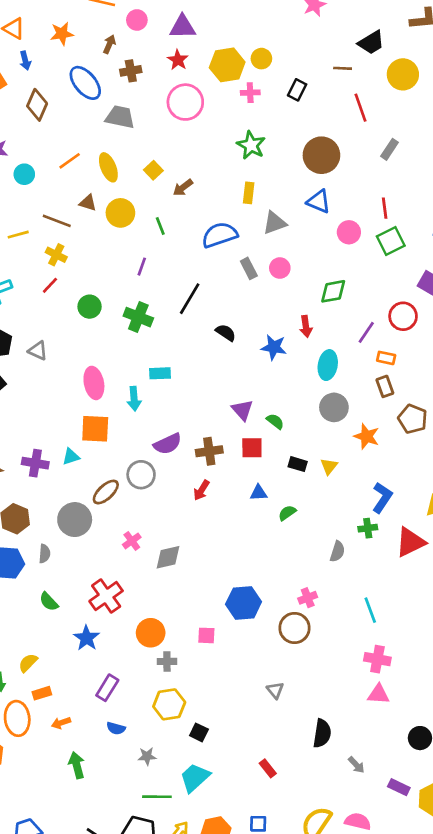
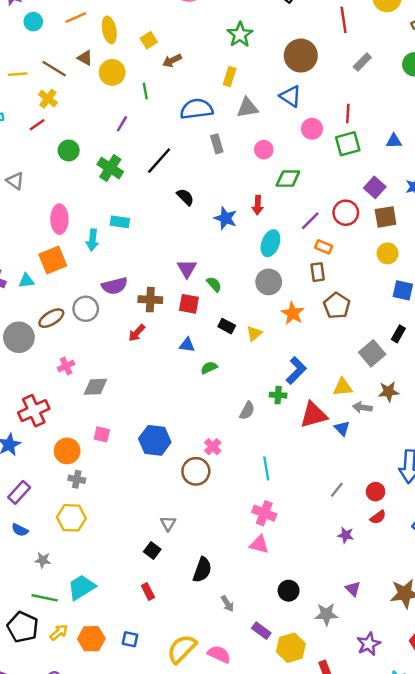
pink circle: (280, 268) -> (264, 150), moved
orange square: (95, 429) -> (53, 260), turned -36
pink cross: (308, 598) -> (213, 447), turned -35
pink square: (206, 635) -> (102, 434), moved
black square: (199, 732) -> (152, 551), moved

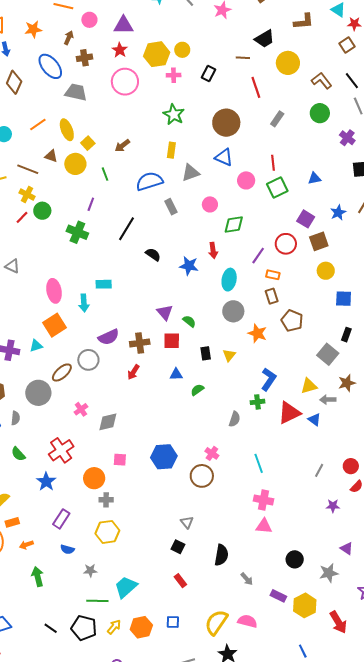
yellow square: (149, 40) -> (88, 143), moved
green circle: (69, 150) -> (42, 211), moved
green cross: (110, 168) -> (77, 232), moved
black rectangle: (227, 326) -> (206, 353), turned 64

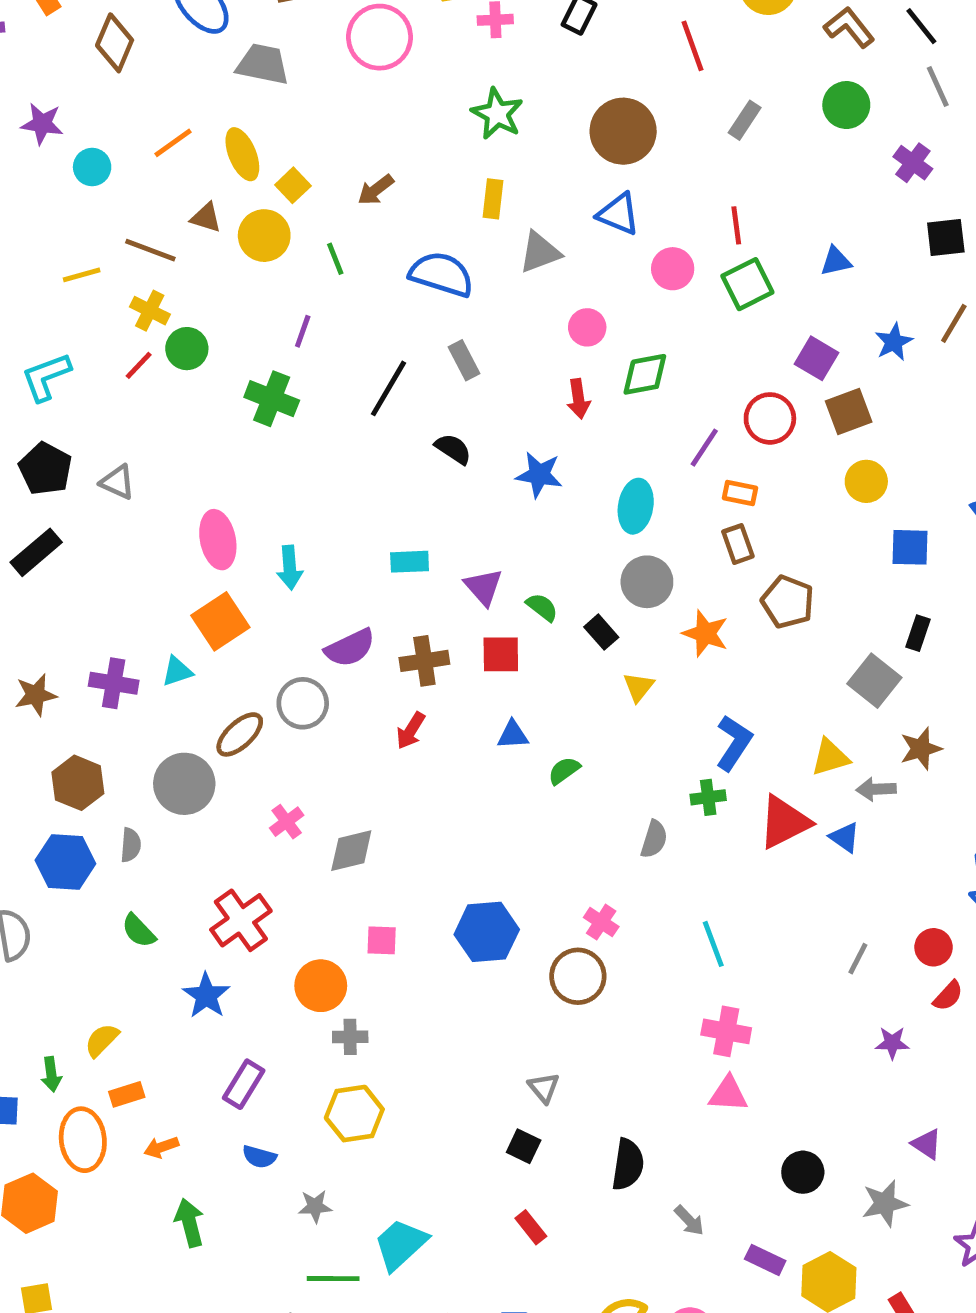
blue semicircle: (149, 181) -> (442, 274), turned 36
gray rectangle: (171, 207) -> (464, 360), moved
red arrow: (213, 250) -> (579, 399), moved
cyan rectangle: (104, 284) -> (410, 562), moved
black rectangle: (206, 353) -> (601, 632), moved, turned -32

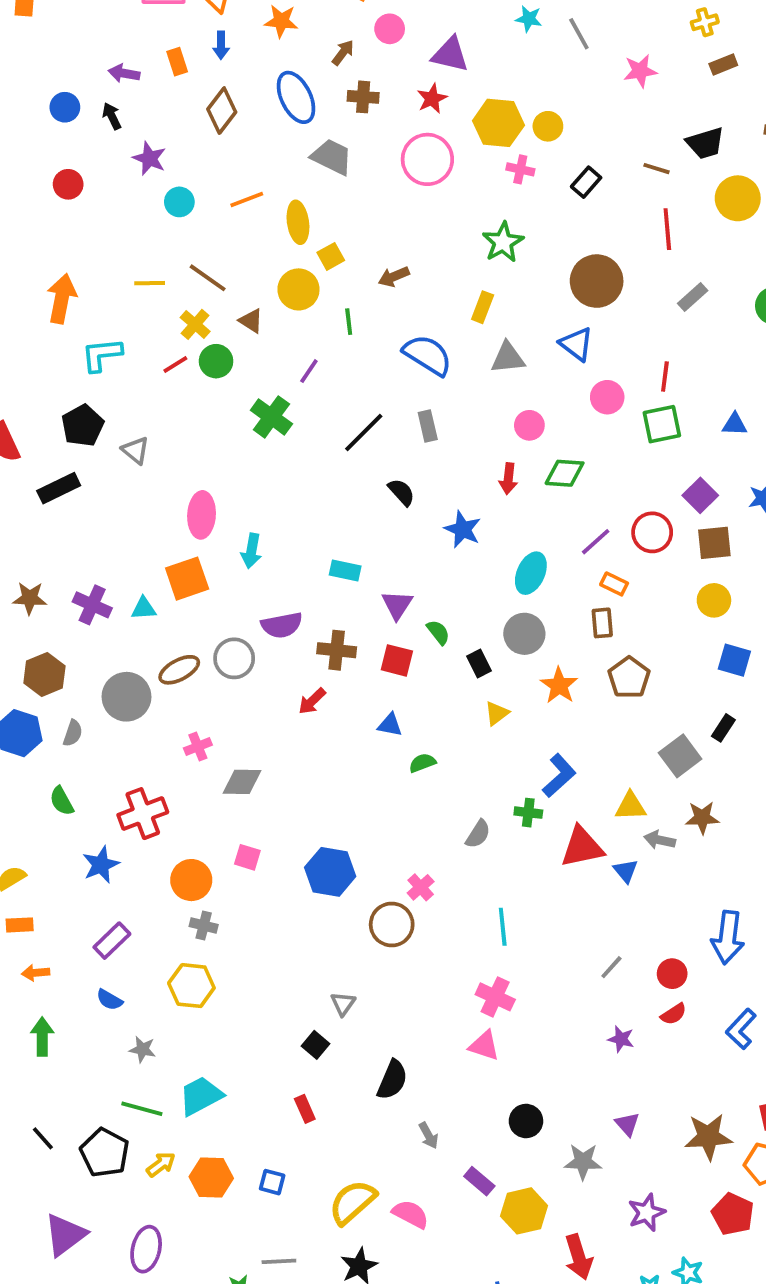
brown triangle: (206, 218) -> (251, 321), moved

